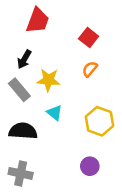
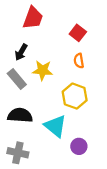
orange semicircle: (90, 69) -> (79, 61), turned -48
cyan triangle: (55, 113) -> (55, 126), moved, size x1.6
yellow hexagon: (100, 121) -> (75, 96), moved

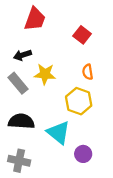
black arrow: (21, 52) -> (22, 55), turned 42
orange semicircle: (79, 61) -> (88, 72), moved

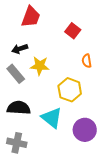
orange semicircle: (88, 72) -> (87, 61), moved
purple circle: (83, 154) -> (85, 130), moved, size x1.5

